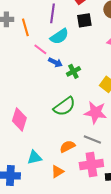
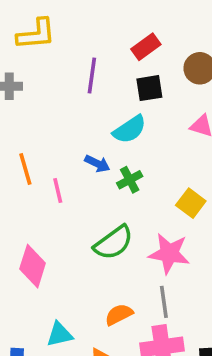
orange line: (25, 27) -> (25, 169), moved
cyan semicircle: (59, 36) -> (130, 129), moved
pink line: (40, 49) -> (58, 191), moved, turned 40
gray line: (92, 139) -> (164, 302), turned 60

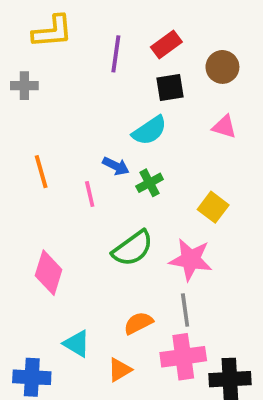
purple line: (92, 75) -> (116, 54), moved
pink line: (58, 191) -> (90, 194), moved
cyan triangle: (60, 334) -> (77, 344), turned 44

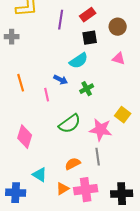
green cross: (150, 183) -> (87, 89), moved
yellow square: (213, 207) -> (123, 115), moved
pink cross: (183, 357) -> (86, 190), moved

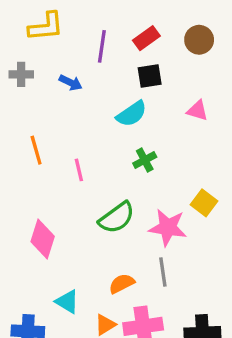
brown circle: (118, 27) -> (199, 40), moved
blue arrow: (61, 80) -> (71, 83), moved

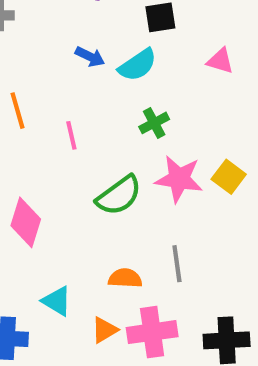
blue arrow: (71, 83) -> (90, 57), moved
pink star: (168, 228) -> (179, 179), moved
orange semicircle: (122, 284) -> (125, 278), turned 30

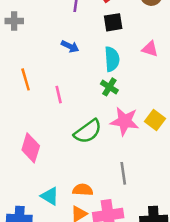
cyan semicircle: (138, 65) -> (112, 59), moved, turned -60
green cross: (154, 123) -> (109, 87), turned -30
orange semicircle: (125, 278) -> (83, 190), moved

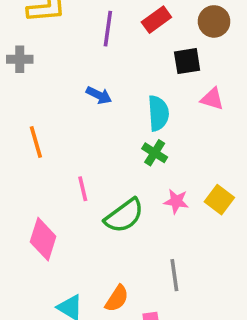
black square: (113, 22) -> (187, 61), moved
pink line: (59, 95) -> (83, 189), moved
pink star: (125, 121) -> (176, 201), size x0.6
orange semicircle: (83, 190) -> (117, 299), turned 120

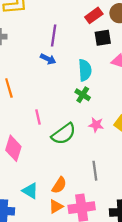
red rectangle: (156, 20) -> (94, 15), moved
purple line: (108, 29) -> (54, 36), moved

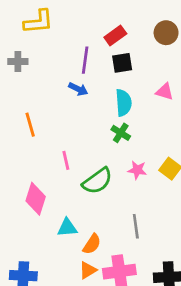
red rectangle: (94, 15) -> (115, 35), moved
black square: (103, 38) -> (122, 63), moved
cyan triangle: (30, 191) -> (67, 228), moved, turned -36

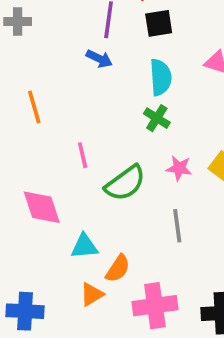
pink diamond: (36, 199) -> (42, 207), turned -36
gray line: (136, 226) -> (177, 226), moved
orange triangle: (88, 270) -> (92, 294), moved

